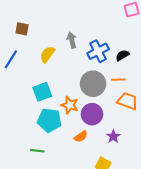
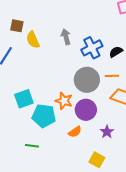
yellow semicircle: (47, 54) -> (33, 40), moved, turned -60
cyan square: (42, 92) -> (24, 99), moved

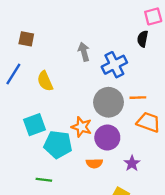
yellow semicircle: (33, 40) -> (45, 81), moved
black semicircle: (116, 52) -> (143, 39), moved, turned -48
orange semicircle: (75, 132) -> (94, 163), turned 32

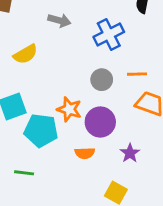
gray arrow: (84, 52) -> (59, 20), moved, turned 120
yellow semicircle: (45, 81) -> (25, 54), turned -96
gray circle: (109, 102) -> (102, 80), size x0.6

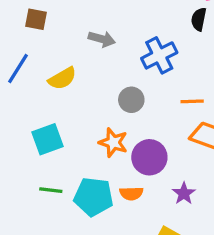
gray circle: (102, 80) -> (131, 100), moved
cyan pentagon: (41, 130) -> (94, 197), moved
green line: (24, 173) -> (51, 190), moved

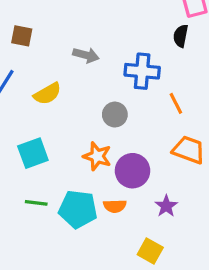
blue cross: (159, 55) -> (142, 71), turned 32
orange line: (192, 101) -> (176, 103), moved, turned 65

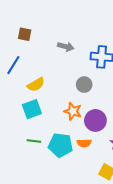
yellow semicircle: (47, 94) -> (36, 85), moved

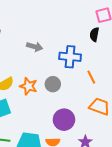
orange star: (73, 111) -> (28, 86), moved

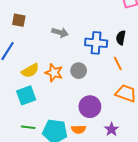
black semicircle: (94, 34) -> (121, 38), moved

